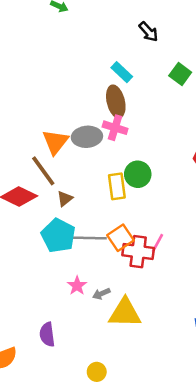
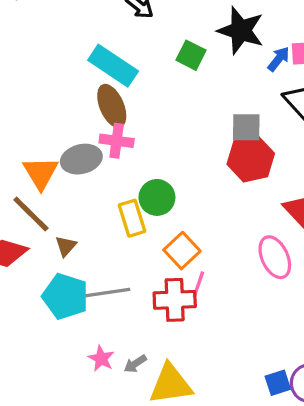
cyan rectangle: (122, 72) -> (113, 66), size x1.6
orange square: (120, 238) -> (182, 251), moved

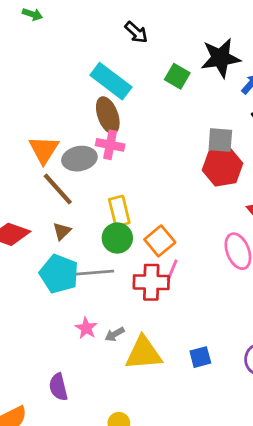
black star: (241, 30) -> (221, 58), turned -30
orange triangle: (41, 173) -> (44, 150), moved
green circle: (157, 197) -> (117, 238), moved
brown line: (31, 214) -> (58, 189), moved
blue square: (278, 383) -> (200, 357), moved

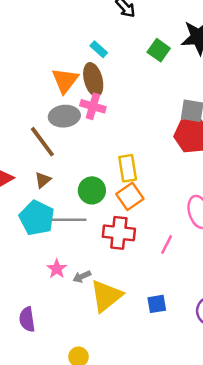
cyan rectangle: (111, 81) -> (99, 49), size x0.5
orange triangle: (44, 150) -> (65, 80), moved
yellow rectangle: (119, 211) -> (128, 168), moved
pink line: (172, 270) -> (167, 244), moved
yellow triangle: (144, 353) -> (106, 296), turned -39

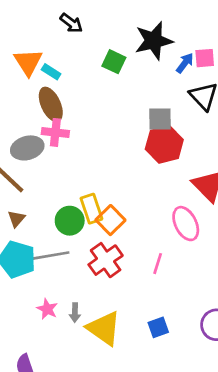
orange triangle: (65, 80) -> (28, 62), moved
yellow rectangle: (128, 168) -> (91, 209), moved
red cross: (119, 233) -> (106, 260), turned -32
gray arrow: (82, 277) -> (75, 313), turned -54
yellow triangle: (106, 296) -> (104, 328), turned -36

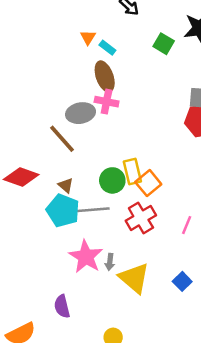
orange triangle: (28, 62) -> (88, 37), size x0.6
brown triangle: (16, 219) -> (66, 185), moved, turned -35
pink star: (47, 309) -> (86, 257), size x1.8
blue square: (158, 327) -> (182, 281), turned -30

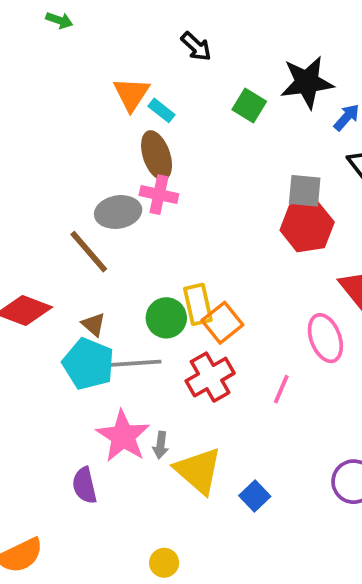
orange triangle: (88, 37) -> (131, 94), size x1.5
blue square: (182, 281) -> (255, 496), moved
purple semicircle: (62, 306) -> (85, 485), moved

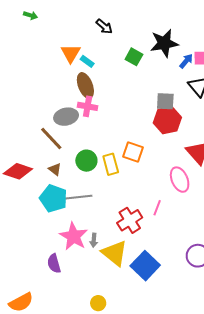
green circle: (166, 318) -> (86, 161), moved
orange square: (222, 323) -> (133, 152), moved, turned -30
brown triangle: (93, 324) -> (55, 169), moved
red cross: (210, 377) -> (130, 220), moved
blue square: (255, 496) -> (145, 266), size x1.8

